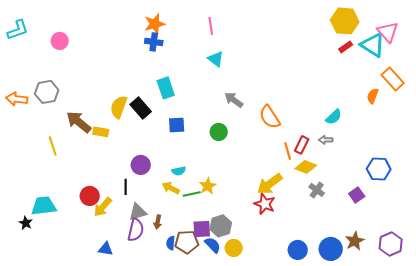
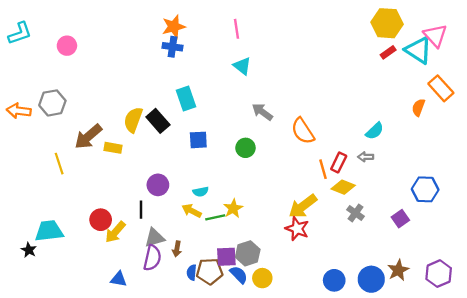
brown arrow: (79, 122) -> (88, 137), turned -80

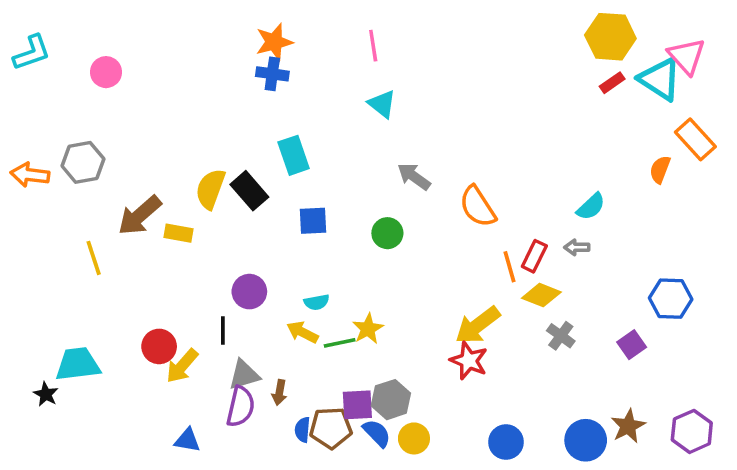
blue circle: (334, 280) -> (506, 442), moved

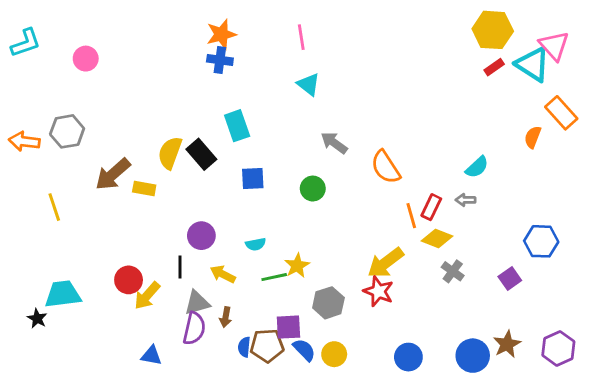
yellow line: (94, 258) -> (54, 207), moved
yellow arrow: (302, 332) -> (223, 274), moved
gray hexagon: (391, 400) -> (328, 303), moved

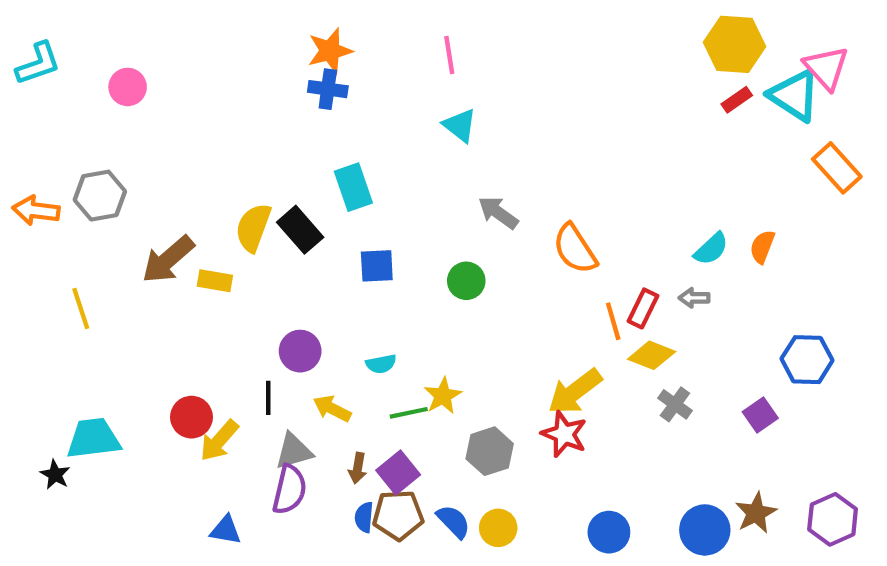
orange semicircle: (533, 137) -> (762, 247), moved
brown arrow: (226, 317) -> (358, 468), moved
purple square: (288, 327) -> (398, 472), moved, turned -36

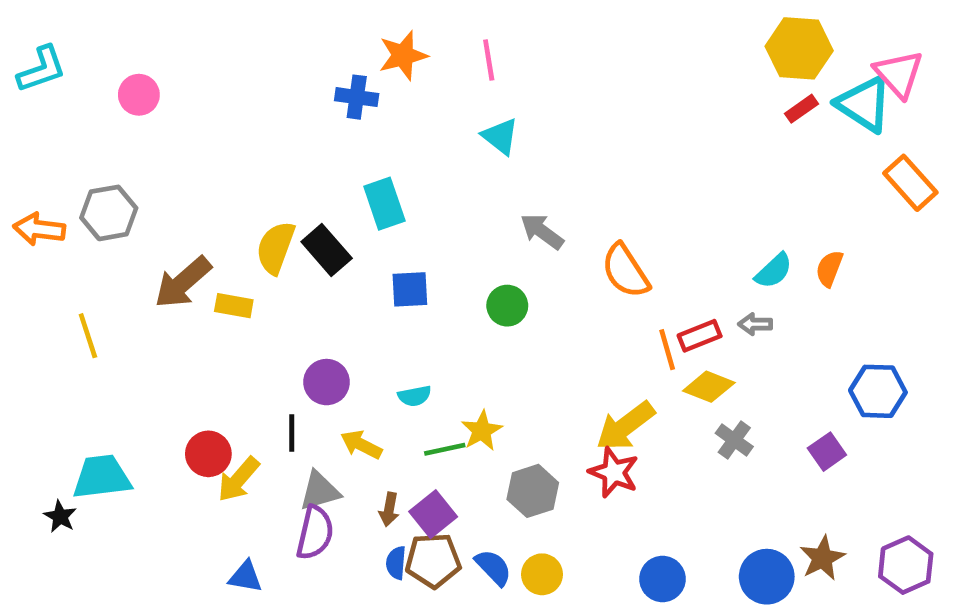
orange star: (330, 51) -> (403, 55), moved
red rectangle: (643, 308) -> (700, 336), turned 42

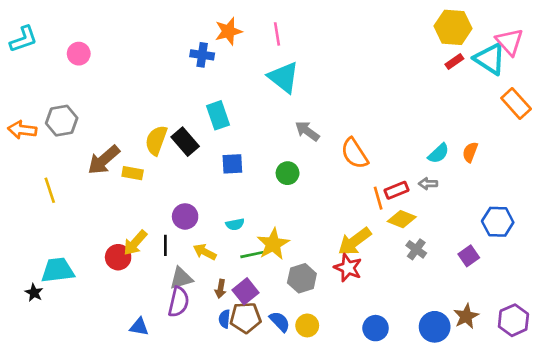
cyan triangle: (500, 136) -> (284, 77), size x1.5
yellow star: (482, 431) -> (273, 244), size x1.4
yellow arrow: (238, 479) -> (135, 243), moved

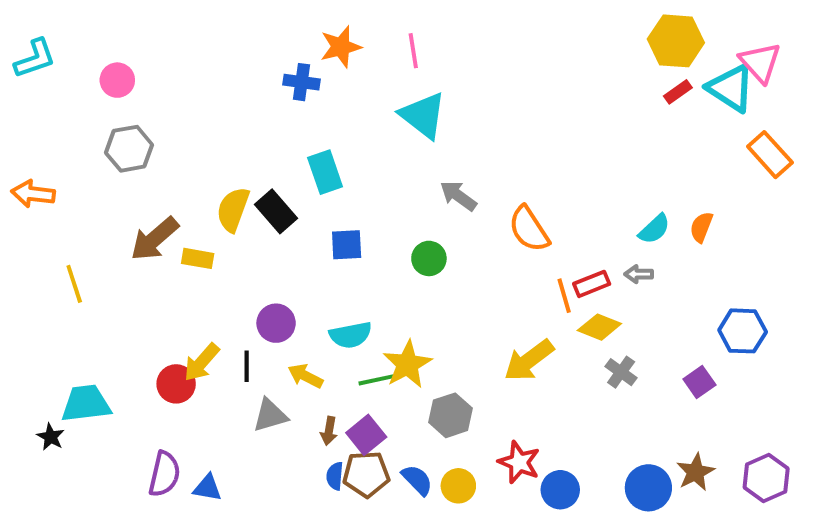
gray hexagon: (62, 121) -> (129, 149), moved
cyan semicircle: (235, 224) -> (351, 335), size x1.5
red star: (348, 268) -> (519, 462), moved
purple semicircle: (179, 302) -> (164, 474), moved

